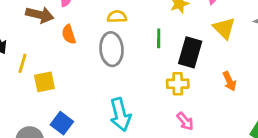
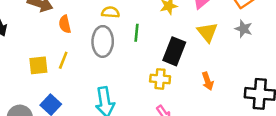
green line: (159, 38) -> (137, 33), moved
yellow line: (22, 63) -> (63, 60), moved

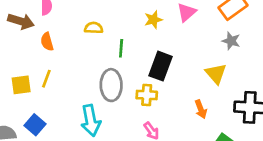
yellow triangle: (207, 32) -> (216, 74), moved
gray ellipse: (103, 41) -> (111, 85), moved
orange arrow: (208, 81) -> (201, 109), moved

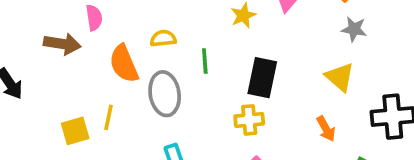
orange semicircle: (47, 42) -> (124, 64), moved, size x1.5
gray ellipse: (111, 85) -> (165, 94), moved

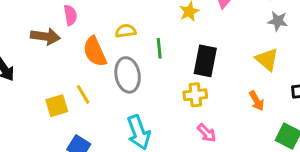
yellow line: (109, 117) -> (83, 94), turned -42

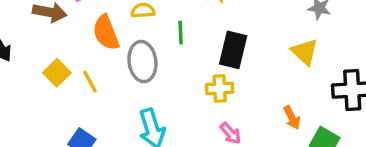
orange arrow: (257, 101) -> (292, 118), moved
yellow square: (57, 106) -> (57, 73), moved, turned -30

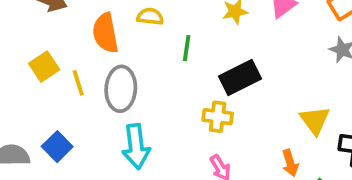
black rectangle: (233, 50) -> (240, 78), turned 39
yellow triangle: (305, 52) -> (315, 120), moved
gray ellipse: (142, 62) -> (121, 89), moved

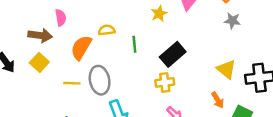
orange semicircle: (105, 33) -> (81, 48), turned 55
yellow square: (44, 67) -> (39, 62), moved
yellow line: (78, 83) -> (72, 83), turned -56

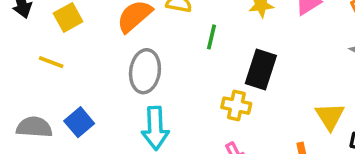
black rectangle: (173, 54) -> (261, 69), turned -50
yellow line: (72, 83) -> (51, 62), moved

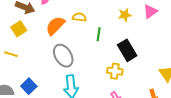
black rectangle: (261, 69) -> (127, 50), turned -45
gray ellipse: (145, 71) -> (63, 56), turned -35

